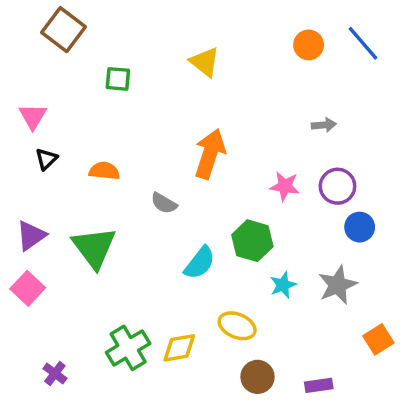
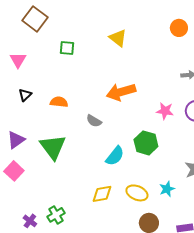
pink triangle: (33, 116) -> (18, 60), moved
orange arrow: (210, 154) -> (121, 92), turned -124
cyan star: (283, 285) -> (167, 189), moved
green cross: (128, 348) -> (56, 215), moved, size x0.7
yellow diamond: (179, 348) -> (102, 194), moved

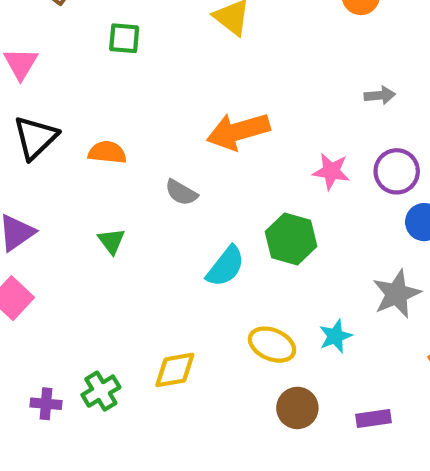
black triangle: (25, 95) -> (35, 138), size x1.6
green triangle: (53, 147) -> (111, 241), moved, size x0.5
yellow diamond: (102, 194) -> (175, 370), moved
purple cross: (30, 221) -> (46, 404), turned -32

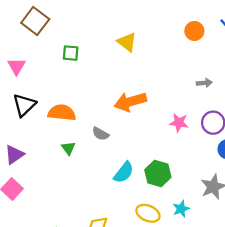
orange semicircle: (107, 152) -> (62, 113), size x1.4
green hexagon: (291, 239) -> (158, 173), moved
green triangle: (111, 241) -> (68, 148), moved

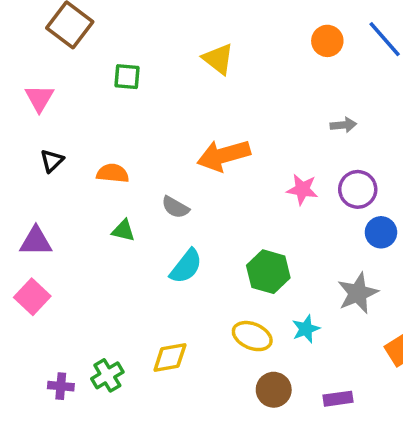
black triangle: (24, 105) -> (52, 161), size x0.6
orange semicircle: (62, 113) -> (113, 173), size x0.7
green triangle: (68, 148) -> (123, 231), turned -40
purple triangle: (14, 155) -> (36, 241), turned 35
cyan semicircle: (124, 172) -> (186, 266), moved

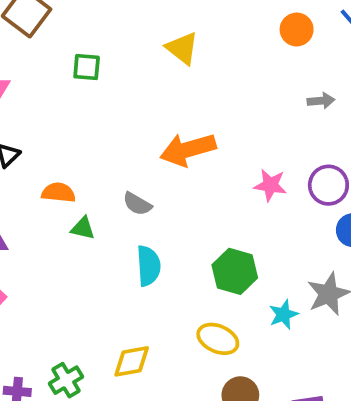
gray arrow: (343, 125) -> (321, 101), moved
orange semicircle: (113, 173) -> (58, 193), moved
cyan semicircle: (186, 266) -> (148, 266), turned -42
cyan star: (306, 329) -> (283, 314), moved

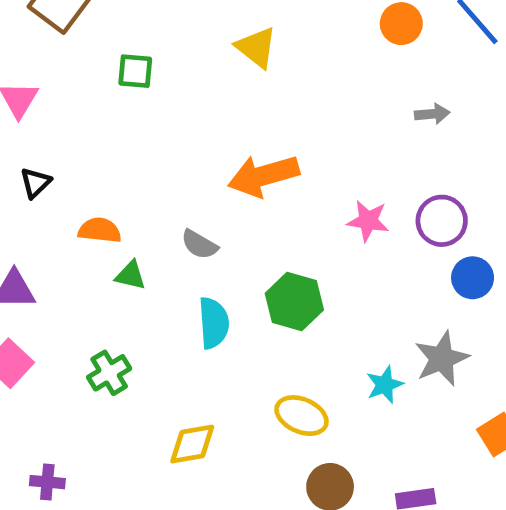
green hexagon: (235, 271) -> (294, 302), moved
green cross: (66, 380) -> (109, 373), moved

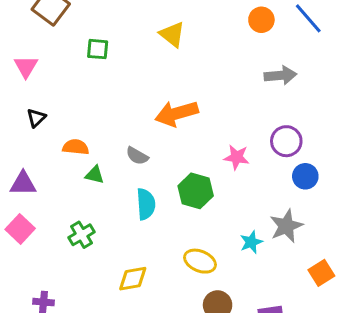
gray arrow: (432, 114) -> (280, 75), size x1.5
pink star: (368, 221) -> (237, 157), moved

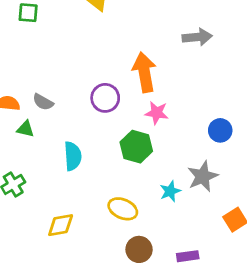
orange arrow: (177, 113) -> (144, 72), moved, turned 96
purple circle: (286, 141) -> (105, 98), moved
gray semicircle: (137, 156) -> (43, 102), moved
green hexagon: (196, 191) -> (136, 147), moved

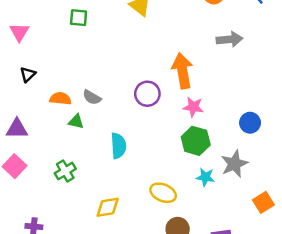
green hexagon: (136, 147) -> (196, 141), moved
cyan star: (170, 191) -> (205, 177), turned 30

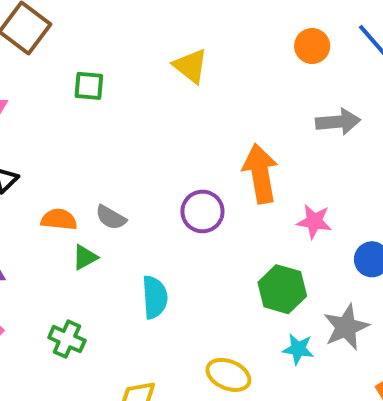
pink star: (193, 107) -> (314, 221), moved
green triangle: (76, 122) -> (85, 257), turned -42
green cross: (65, 171) -> (67, 339), turned -35

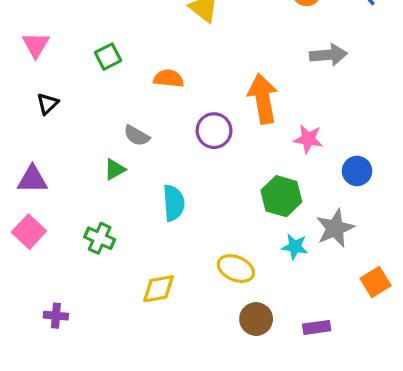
green square: (89, 86) -> (108, 57), moved, turned -32
orange semicircle: (59, 219) -> (169, 78), moved

